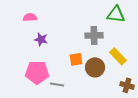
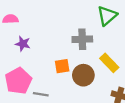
green triangle: (116, 14) -> (107, 16), turned -48
pink pentagon: (37, 72) -> (18, 81), turned -30

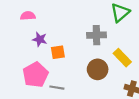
orange square: (62, 66) -> (58, 52), moved

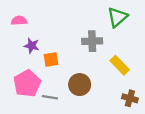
brown circle: (98, 69) -> (80, 85), moved

